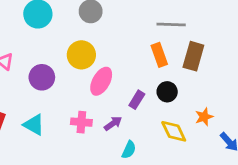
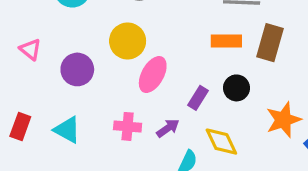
orange rectangle: (159, 55) -> (226, 41), turned -70
orange star: (204, 117) -> (283, 120), size x1.5
yellow diamond: (174, 131) -> (221, 142), moved

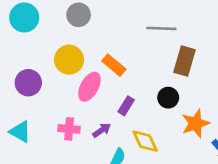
orange rectangle: (226, 41) -> (114, 65), moved, turned 40
black circle: (237, 88) -> (168, 98), moved

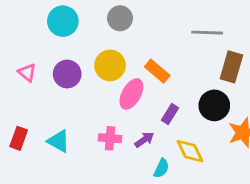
purple circle: (28, 83) -> (67, 74), moved
black circle: (168, 98) -> (214, 105), size x1.4

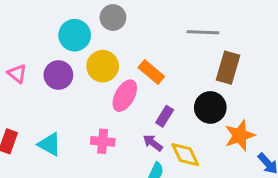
cyan circle: (63, 21) -> (75, 35), moved
purple arrow: (144, 140) -> (153, 143), moved, turned -108

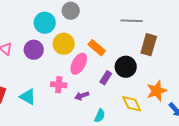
black circle: (210, 107) -> (126, 67), moved
pink cross: (103, 141) -> (59, 85), moved
purple arrow: (153, 143) -> (82, 96), moved, turned -56
yellow diamond: (185, 155) -> (132, 104), moved

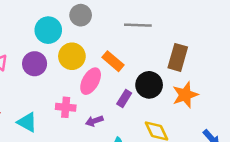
gray line: (132, 21) -> (138, 25), moved
orange star: (157, 91) -> (185, 95), moved

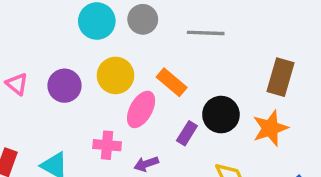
gray circle: (81, 15) -> (143, 19), moved
cyan circle: (48, 30) -> (97, 21), moved
brown rectangle: (178, 57) -> (280, 77), moved

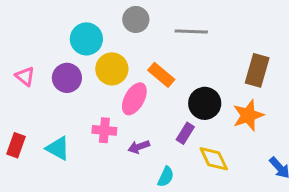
cyan circle: (97, 21) -> (86, 39), moved
purple rectangle: (187, 133) -> (185, 133), moved

